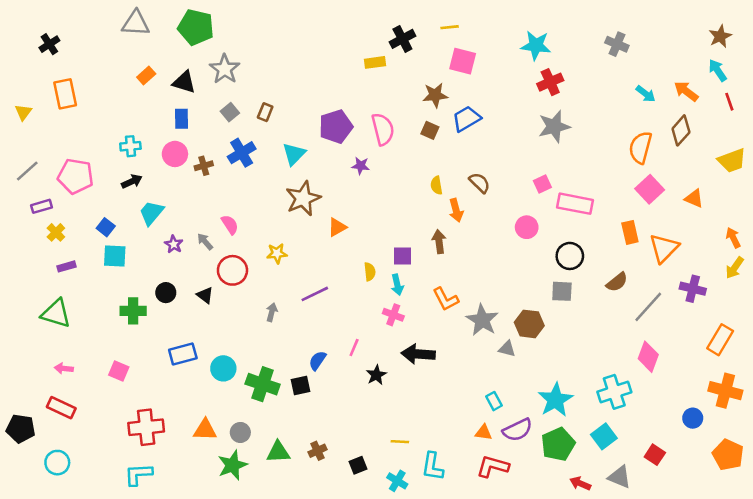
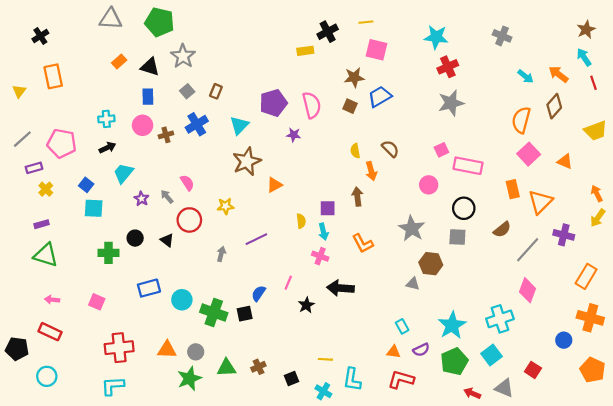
purple rectangle: (66, 266) -> (41, 224), moved
gray star: (482, 320) -> (412, 228), moved
purple semicircle: (518, 430) -> (421, 350), size x0.7

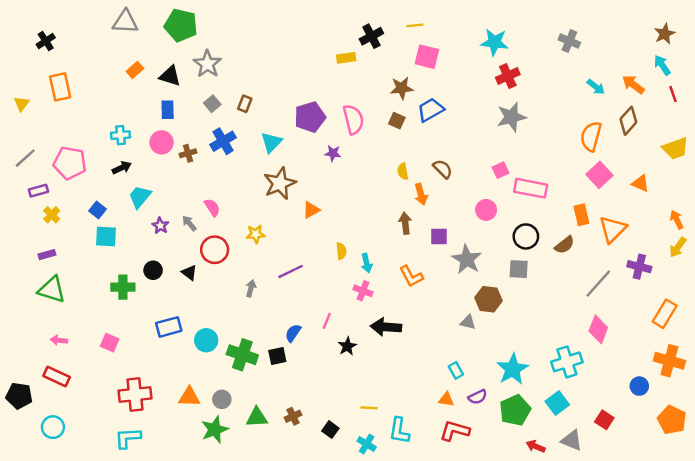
purple square: (328, 208) -> (439, 236), moved
brown semicircle: (502, 230) -> (564, 245), moved
black square: (291, 378) -> (330, 430), turned -32

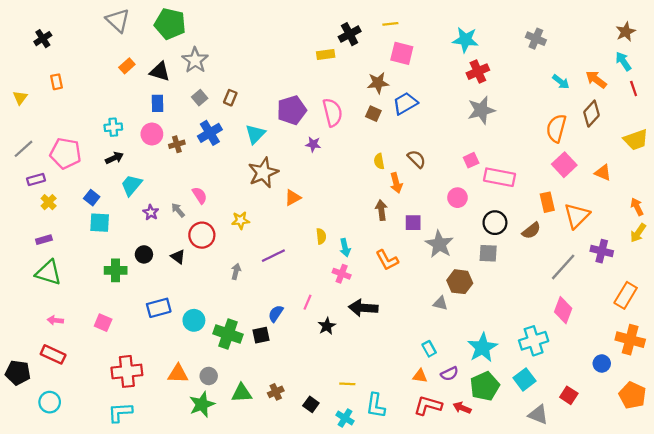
gray triangle: (125, 22) -> (118, 20), turned 40
orange rectangle: (60, 87) -> (56, 82), size x0.6
red arrow: (536, 446) -> (462, 408), moved

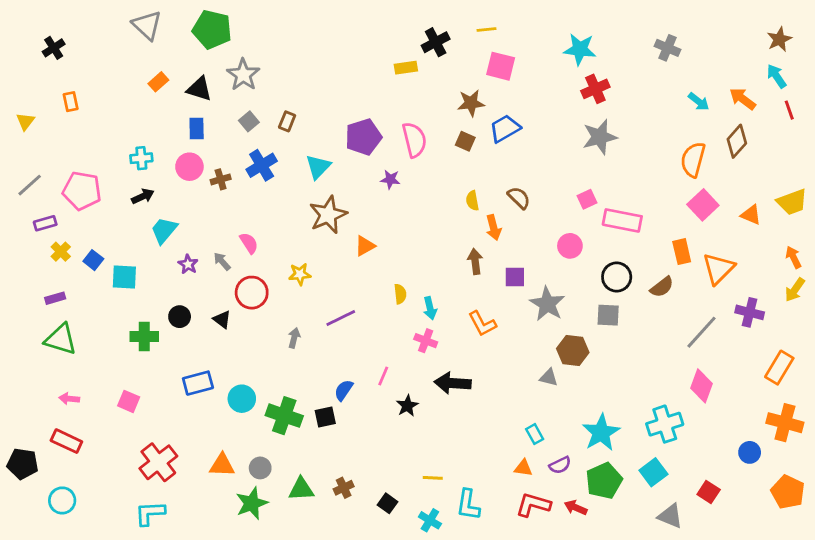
yellow trapezoid: (636, 140) -> (792, 202), moved
blue square: (92, 198) -> (93, 260), moved
red cross: (127, 371) -> (158, 462), turned -32

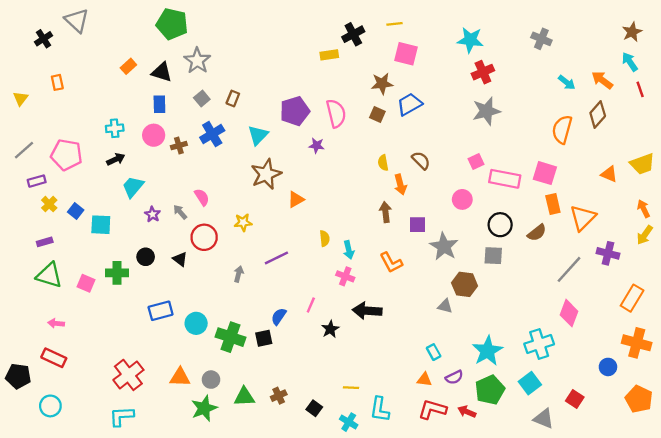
gray triangle: (147, 25) -> (77, 20), moved
pink square: (703, 205) -> (545, 173), moved, turned -30
pink square: (129, 401) -> (86, 283), moved

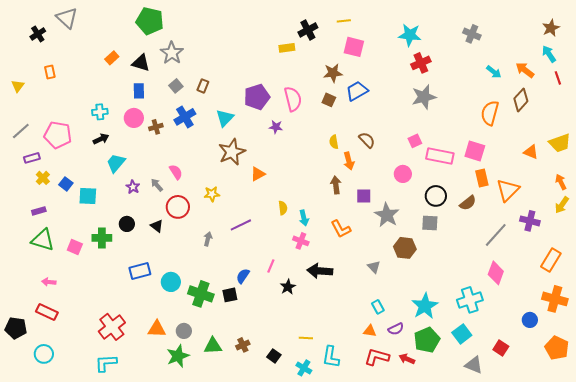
gray triangle: (445, 306) -> (374, 267), moved, turned 32

